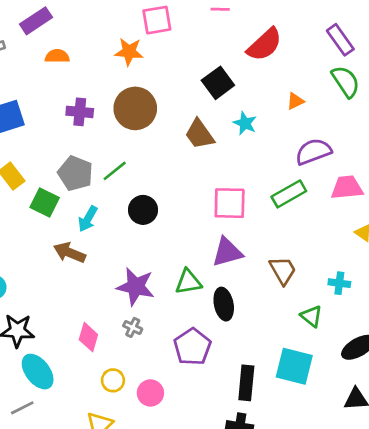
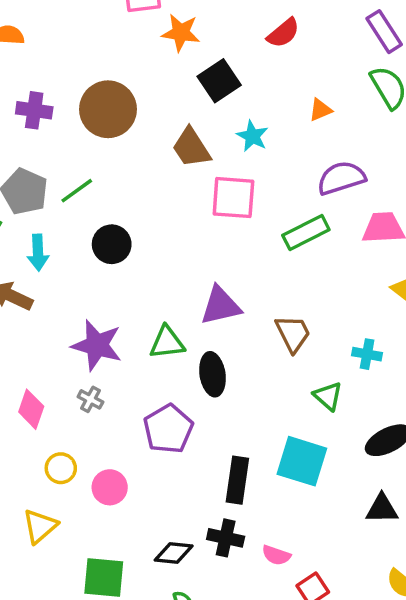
red semicircle: (264, 45) -> (283, 33), size x0.7
orange star: (129, 52) -> (181, 33), moved
pink square: (230, 203) -> (233, 198), moved
cyan arrow: (88, 219) -> (38, 252), turned -35

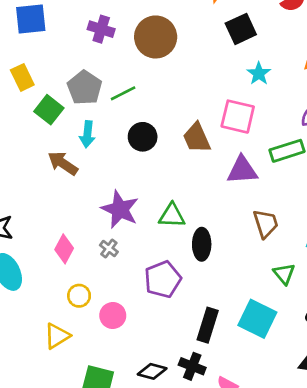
brown trapezoid: (191, 148) -> (197, 138), moved
purple triangle: (221, 306) -> (242, 170), moved

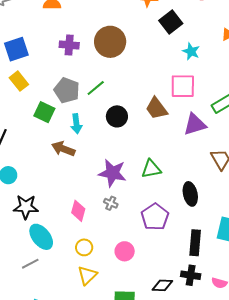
yellow rectangle: (22, 77) -> (19, 81), moved
black ellipse: (202, 244) -> (190, 194), moved
yellow circle: (79, 296) -> (84, 247), moved

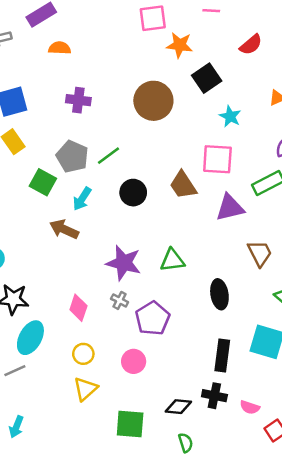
brown circle: (110, 42) -> (153, 101), moved
cyan arrow: (76, 124) -> (82, 199), turned 36
purple pentagon: (155, 217) -> (153, 318), moved
cyan ellipse: (41, 237) -> (30, 338), turned 64

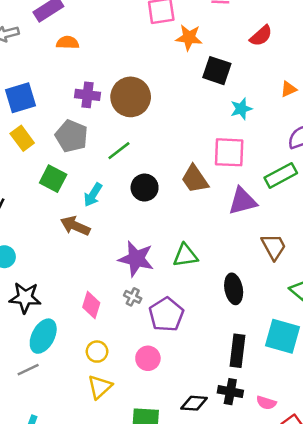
black square: (207, 78) -> (217, 71), turned -36
brown circle: (153, 101) -> (131, 97), moved
cyan star: (230, 116) -> (241, 109), turned 30
gray pentagon: (72, 157) -> (71, 136), moved

